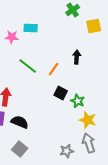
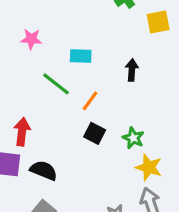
cyan rectangle: (31, 28) -> (81, 56), moved
orange line: (54, 69) -> (90, 101), moved
black square: (61, 93) -> (95, 133), moved

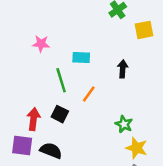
green line: (56, 84) -> (61, 80), turned 35
black square: (95, 133) -> (60, 114), moved

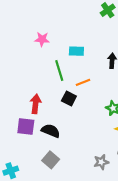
orange line: (89, 94) -> (83, 82), turned 32
black square: (60, 114) -> (69, 98), moved

